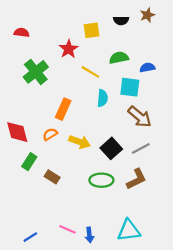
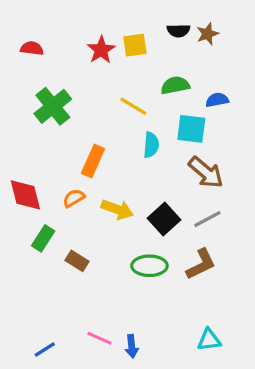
brown star: (147, 15) -> (207, 34), moved
red star: (69, 49) -> (101, 50), moved
cyan triangle: (129, 230) -> (209, 340), moved, size x0.7

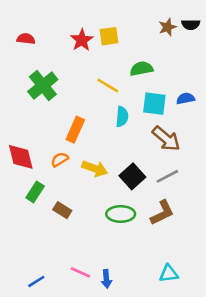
black semicircle: (178, 31) -> (191, 24), moved
blue semicircle: (217, 100) -> (186, 98), moved

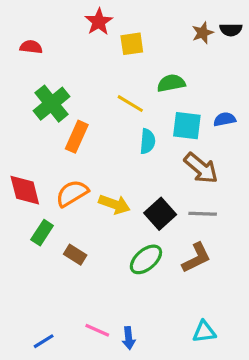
red star: (82, 40) -> (99, 22), moved
orange rectangle: (75, 130) -> (77, 137), moved
orange semicircle: (60, 159) -> (72, 193), size x1.5
gray line: (167, 176) -> (203, 214), turned 30
green ellipse: (121, 214) -> (146, 259), turned -40

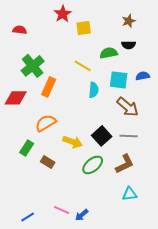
black semicircle: (231, 30) -> (129, 45), moved
red diamond: (25, 190) -> (16, 98), moved, turned -75
yellow arrow: (114, 204) -> (73, 142), moved
cyan triangle: (204, 332) -> (130, 194), moved
blue arrow: (129, 338) -> (82, 215), turned 56

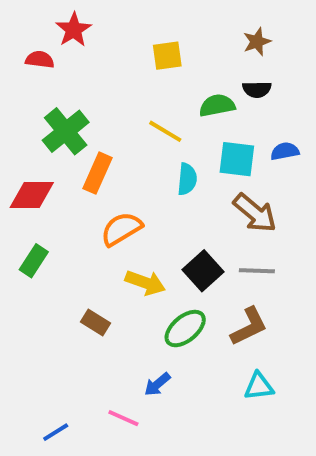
red star: (63, 14) -> (74, 30), moved
orange semicircle: (46, 123) -> (121, 229), moved
green rectangle: (27, 148) -> (34, 261), moved
blue arrow: (82, 215) -> (157, 384), moved

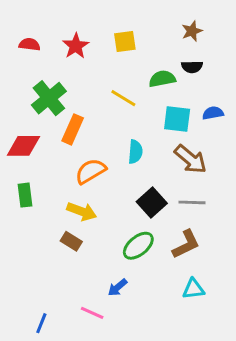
red star: (74, 30) -> (76, 46), moved
cyan semicircle: (187, 179) -> (135, 152), moved
green rectangle: (34, 261) -> (25, 195), turned -40
yellow arrow: (145, 283) -> (82, 211), moved
blue line: (56, 432) -> (41, 323), turned -36

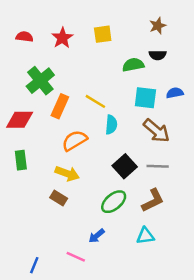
yellow line: (123, 98) -> (95, 101), moved
cyan triangle: (193, 289) -> (145, 236), moved

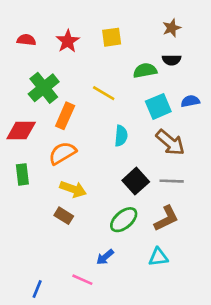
cyan square: (145, 98) -> (158, 106), turned -30
yellow line: (95, 101) -> (104, 93), moved
orange semicircle: (75, 141) -> (62, 153), moved

